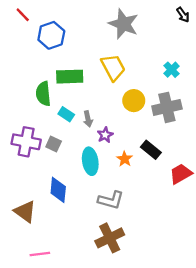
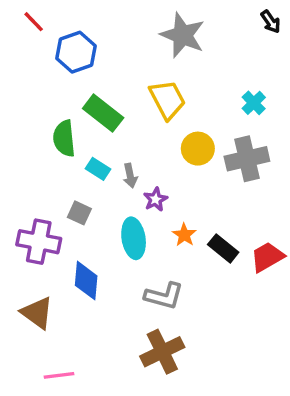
green rectangle: (70, 77) -> (103, 113), turned 40
purple cross: (26, 142) -> (39, 242), moved
black rectangle: (151, 150) -> (223, 248), moved

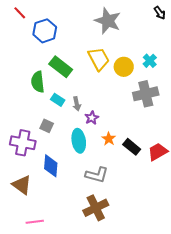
yellow circle: (198, 149) -> (124, 67), moved

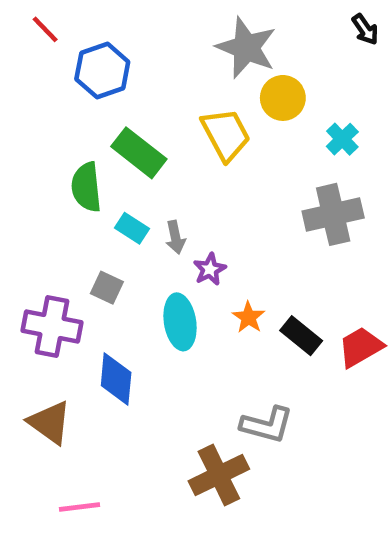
yellow circle: (124, 67) -> (283, 98), moved
gray L-shape: (97, 175) -> (267, 425), moved

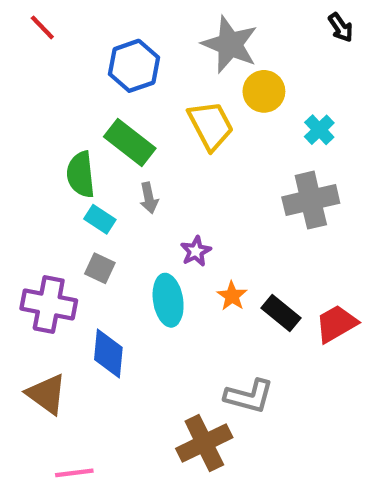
blue hexagon: (102, 71) -> (134, 66), moved
cyan rectangle: (132, 228) -> (100, 219), moved
gray arrow: (175, 237) -> (149, 198), moved

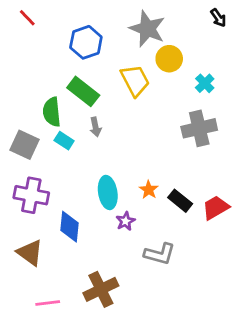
purple star: (196, 251) -> (125, 221), moved
gray square: (100, 268) -> (24, 145), moved, size x1.5
brown cross: (204, 443) -> (101, 289), moved

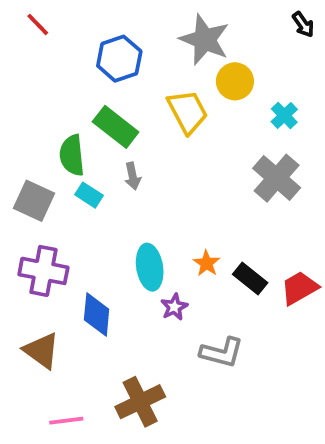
gray cross: (199, 128) -> (277, 178), turned -36

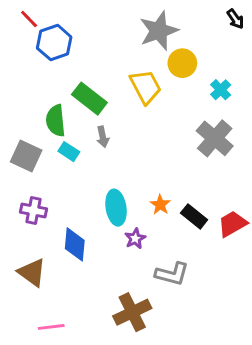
gray star: (205, 40) -> (159, 31), turned 30
blue hexagon: (119, 59) -> (54, 43), moved
purple cross: (43, 271) -> (33, 211), size x0.7
brown cross: (140, 402) -> (132, 312), moved

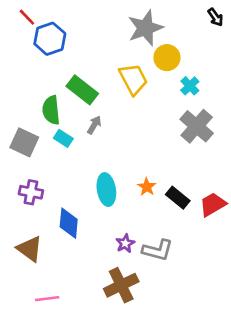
cyan cross: (221, 90) -> (190, 86), moved
gray arrow: (103, 137) -> (94, 125), turned -138
purple star: (135, 239) -> (125, 243), moved

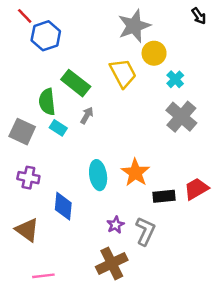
orange star: (147, 187) -> (135, 173), size x1.6
black rectangle: (178, 198) -> (164, 196), moved, turned -45
gray L-shape: (158, 250) -> (145, 231), turned -80

